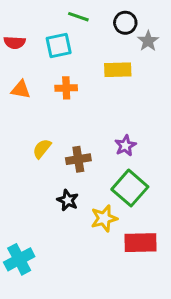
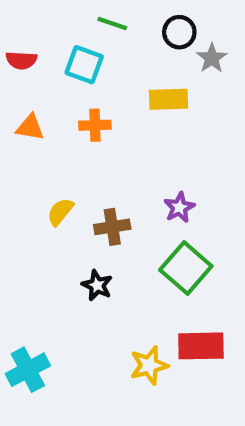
cyan square: (59, 45) -> (84, 65), turned 32
yellow star: (104, 218) -> (149, 365), moved

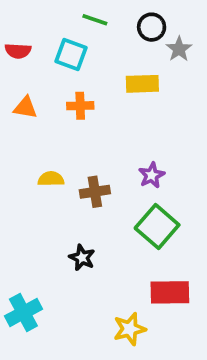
yellow semicircle: (60, 212) -> (51, 179), turned 50
black star: (97, 285) -> (82, 258), moved
yellow star: (149, 365) -> (130, 329), moved

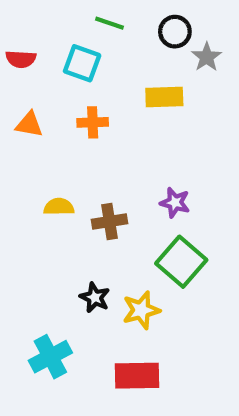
purple star: (152, 175) -> (175, 203), turned -30
red rectangle: (170, 292) -> (137, 376), moved
cyan cross: (23, 313) -> (50, 357), moved
yellow star: (130, 329) -> (141, 310), moved

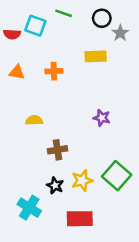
cyan square: (82, 63) -> (35, 26), moved
brown cross: (109, 222) -> (58, 150), moved
green square: (181, 262) -> (117, 176), moved
black star: (95, 298) -> (55, 185), moved
cyan cross: (50, 357) -> (29, 208), turned -30

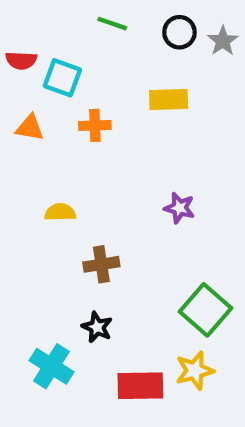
cyan square: (35, 26) -> (62, 78), moved
gray star: (120, 33) -> (223, 41), moved
yellow star: (82, 181) -> (195, 371), moved

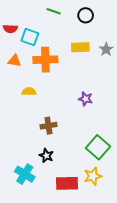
gray star: (223, 41) -> (106, 49), moved
orange cross: (95, 125) -> (45, 60), size x1.6
yellow semicircle: (60, 212) -> (29, 92), moved

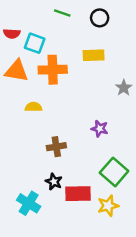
gray star: (106, 49) -> (124, 88), moved
orange triangle: (14, 61) -> (17, 71), size x1.5
purple star: (86, 99) -> (100, 129), moved
red rectangle: (67, 183) -> (78, 194), moved

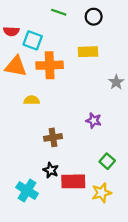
green square: (114, 172) -> (107, 161), size x0.6

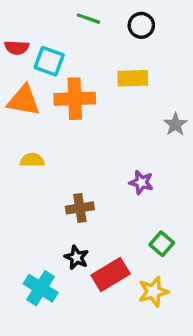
yellow semicircle: (32, 100) -> (32, 160), moved
red rectangle: (73, 181) -> (111, 275), turned -30

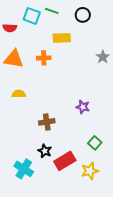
cyan square: (49, 61) -> (32, 16), moved
yellow rectangle: (133, 78) -> (62, 38), moved
orange cross: (75, 99) -> (44, 58), size x0.6
gray star: (175, 124) -> (103, 57), moved

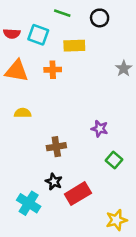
cyan square: (32, 16) -> (38, 35), moved
green square: (95, 143) -> (114, 160), moved
yellow star: (90, 171) -> (116, 220), moved

